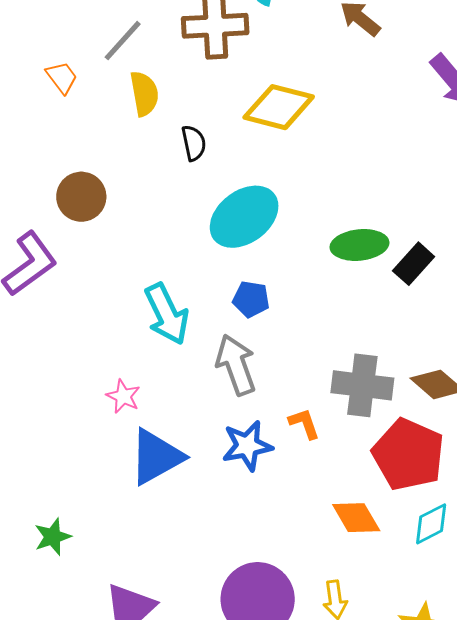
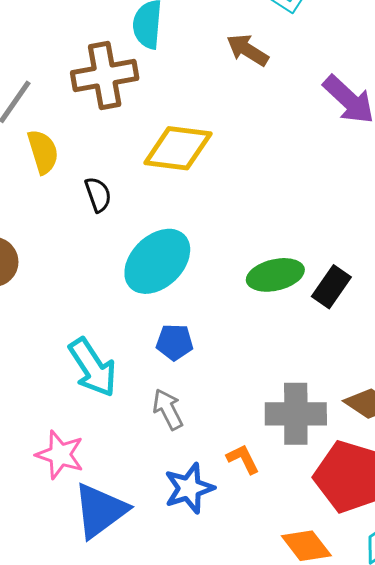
gray arrow: (236, 365) -> (168, 409), size x0.7
pink star: (123, 396) -> (60, 455), size x1.4

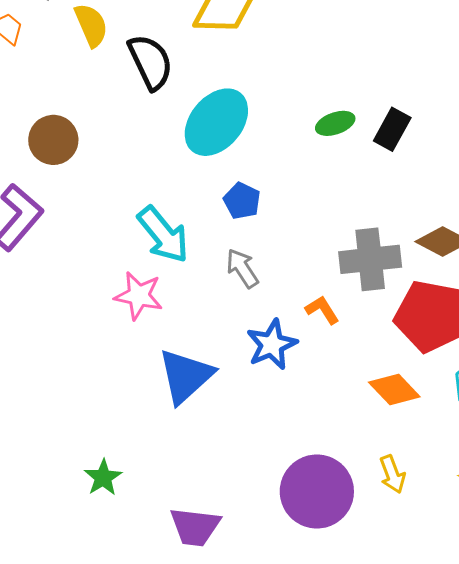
black semicircle: (98, 195) -> (150, 62), size x1.6
green ellipse: (275, 275) -> (335, 123), size x0.7
blue pentagon: (175, 342) -> (242, 201), turned 30
pink star: (60, 455) -> (139, 296), moved

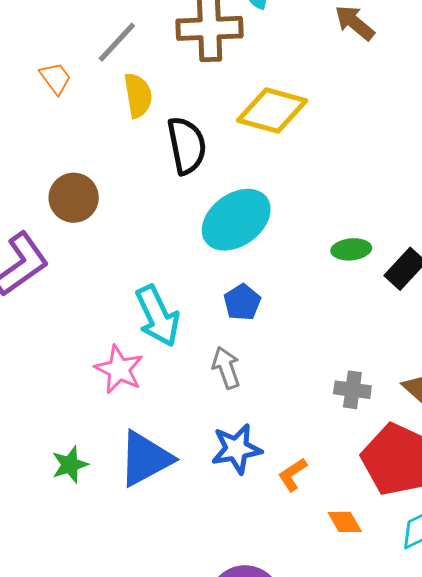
gray cross: (370, 259) -> (352, 390), size x0.6
orange L-shape: (322, 310) -> (293, 475), moved, turned -105
orange diamond: (394, 390) -> (345, 522), size x0.7
green star: (103, 478) -> (70, 465), moved

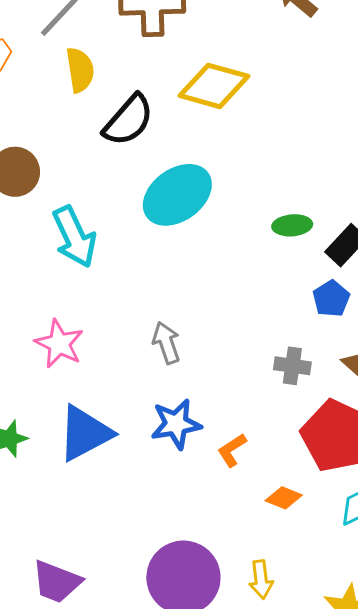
black semicircle: (187, 145) -> (128, 120), turned 52
blue pentagon: (242, 302) -> (331, 299), moved
cyan arrow: (158, 316) -> (74, 237), moved
orange diamond: (345, 522) -> (284, 498), turned -39

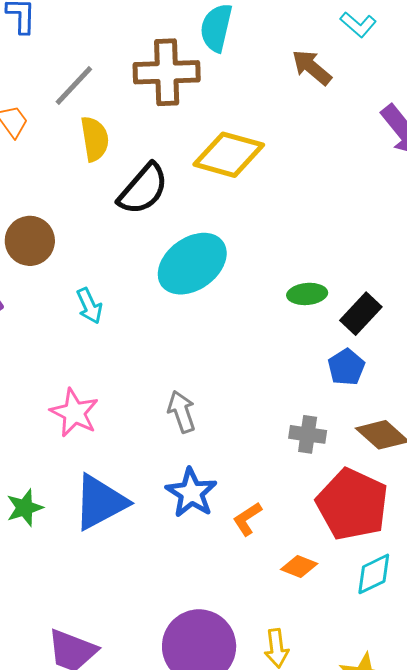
cyan arrow: (74, 237) -> (89, 306), size x0.6
blue star: (176, 424) -> (191, 493), turned -30

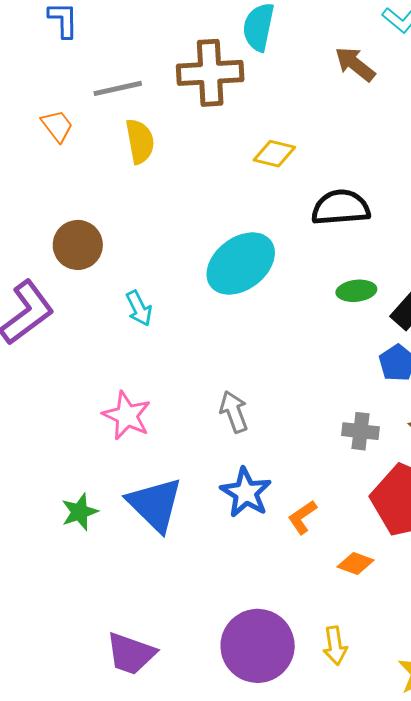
gray line: (74, 85) -> (118, 88), turned 36
yellow diamond: (229, 155) -> (274, 154), size x0.6
black semicircle: (143, 189) -> (341, 207), moved, turned -134
blue triangle: (100, 502) -> (155, 504), turned -46

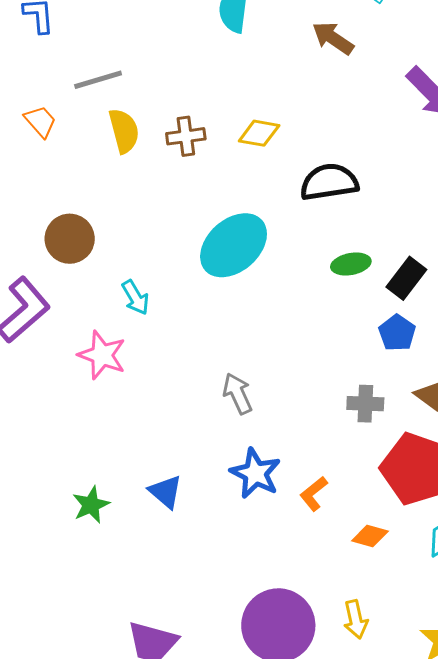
brown cross: (210, 73) -> (186, 136), moved, size x0.6
pink star: (127, 416) -> (102, 355), moved
blue triangle: (155, 504) -> (166, 492), size x0.6

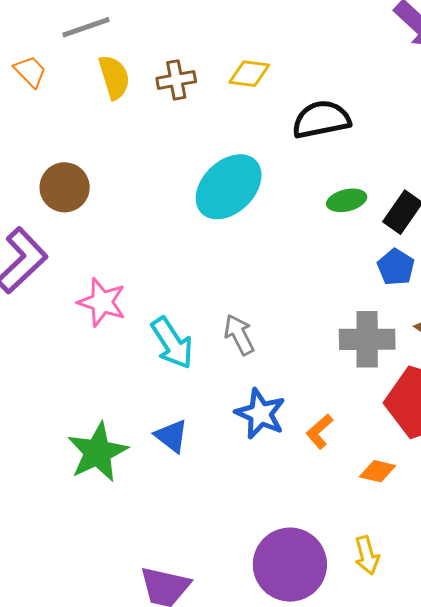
cyan arrow: (135, 297) -> (172, 343), moved, size x1.5
gray cross: (365, 404) -> (367, 339), size x1.5
green star: (91, 505) -> (98, 452), size x1.6

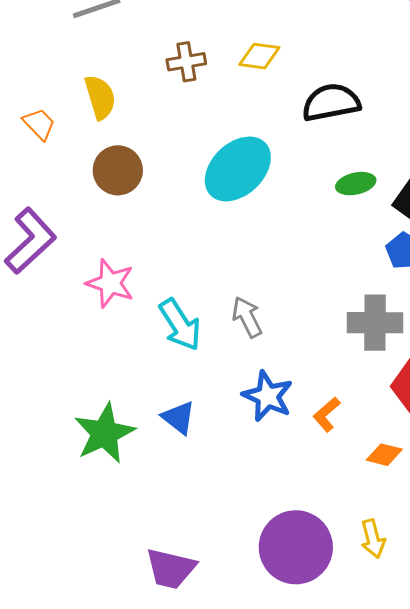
orange trapezoid: (30, 71) -> (39, 124), moved
yellow semicircle: (114, 77) -> (100, 97), moved
brown circle: (65, 187) -> (118, 170), moved

